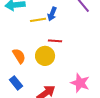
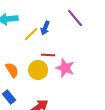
yellow line: (38, 20) -> (31, 34), turned -35
pink star: (80, 83) -> (65, 68), moved

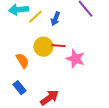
yellow line: (31, 34) -> (35, 17), moved
yellow circle: (38, 70) -> (43, 47), moved

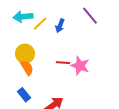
red line: (58, 46) -> (63, 63), moved
yellow circle: (43, 47) -> (25, 54), moved

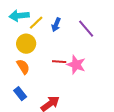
purple line: (90, 16) -> (86, 29), moved
yellow circle: (25, 54) -> (26, 44), moved

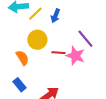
purple line: (86, 29) -> (85, 39), moved
yellow circle: (26, 44) -> (37, 40), moved

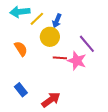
yellow circle: (37, 40) -> (50, 37), moved
orange semicircle: (22, 58) -> (21, 49), moved

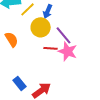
purple line: (87, 44) -> (64, 35), moved
blue rectangle: (21, 90) -> (20, 83), moved

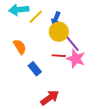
yellow circle: (41, 27) -> (59, 32), moved
blue rectangle: (20, 83) -> (35, 69), moved

